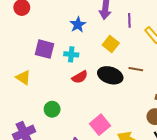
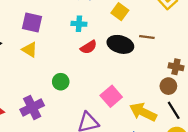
purple square: (44, 49) -> (32, 22), moved

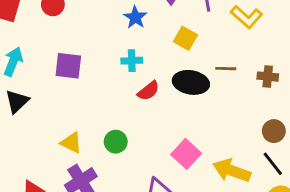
yellow triangle: (30, 50) -> (71, 143), moved
brown cross: (176, 67) -> (268, 77), moved
brown circle: (168, 86) -> (274, 131), moved

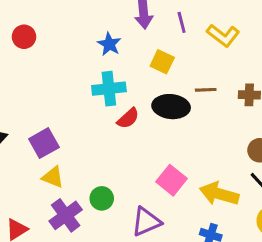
cyan cross: (132, 61) -> (109, 89), size x1.5
purple square: (68, 66) -> (44, 143), moved, turned -32
green circle: (116, 142) -> (102, 198), moved

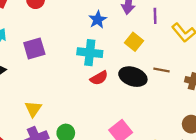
purple square: (44, 143) -> (34, 48), moved
yellow triangle: (53, 177) -> (33, 109), turned 30

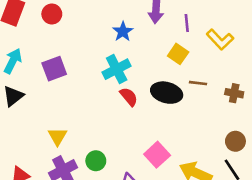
yellow square: (134, 42) -> (178, 54), moved
cyan cross: (90, 53) -> (117, 69), turned -30
red semicircle: (99, 78) -> (129, 97), turned -96

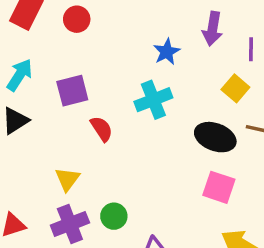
red semicircle: (129, 97) -> (102, 129), moved
pink square: (157, 155) -> (219, 187), moved, turned -35

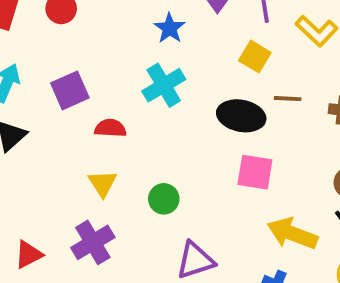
red semicircle: (102, 129) -> (110, 128), turned -44
yellow triangle: (67, 179) -> (103, 183), moved
green circle: (114, 216) -> (164, 199), moved

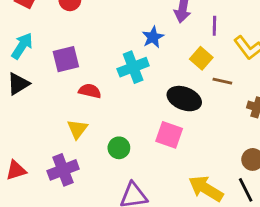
blue star: (170, 28) -> (153, 37), moved
brown line: (288, 99) -> (222, 81), moved
pink square: (255, 172) -> (169, 135), moved

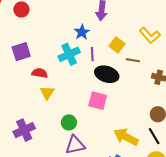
purple line: (214, 26) -> (92, 54), moved
yellow triangle: (77, 129) -> (47, 93), moved
green circle: (119, 148) -> (69, 122), moved

